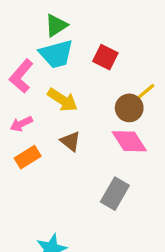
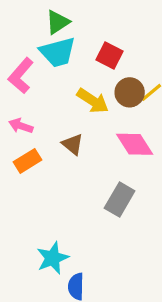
yellow arrow: (63, 100) -> (93, 101), moved
brown circle: (129, 108) -> (130, 92), moved
pink arrow: (21, 124) -> (21, 126), turned 45

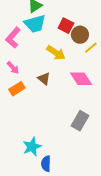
brown circle: (130, 92) -> (80, 35), moved
pink arrow: (21, 126) -> (13, 68), turned -152
gray rectangle: (120, 199) -> (80, 121), moved

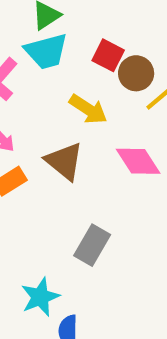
brown triangle: (44, 79) -> (64, 161), size x1.5
gray rectangle: (80, 121) -> (92, 245), moved

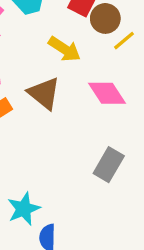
gray rectangle: (92, 245) -> (109, 165), moved

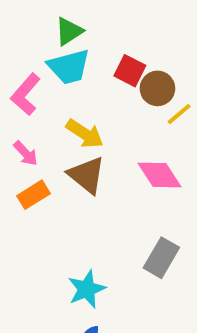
yellow arrow: (65, 49) -> (85, 134), moved
cyan star: (24, 209) -> (87, 289), moved

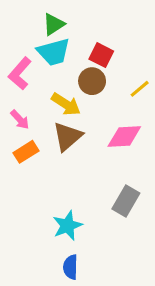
brown circle: (157, 88) -> (92, 81), moved
brown triangle: (87, 175) -> (67, 136), turned 40
pink diamond: (159, 175) -> (124, 136), turned -60

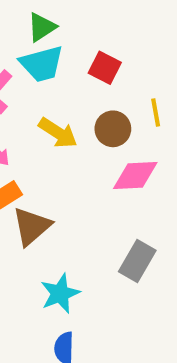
brown circle: (92, 81) -> (113, 129), moved
yellow line: (140, 89) -> (156, 113), turned -60
brown triangle: (67, 136) -> (32, 226), moved

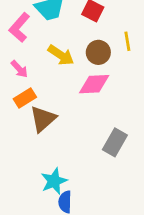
pink diamond: (135, 176) -> (94, 84), moved
cyan star: (60, 293) -> (54, 181), moved

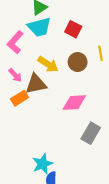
pink diamond: (94, 84) -> (74, 103), moved
brown triangle: (43, 119) -> (36, 84), moved, turned 30

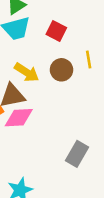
pink diamond: (74, 103) -> (19, 118), moved

